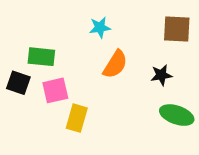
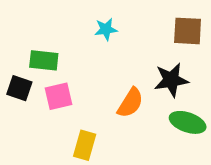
orange semicircle: (115, 64) -> (130, 103), moved
black star: (161, 75) -> (171, 80), size x1.5
yellow rectangle: (77, 118) -> (85, 145), moved

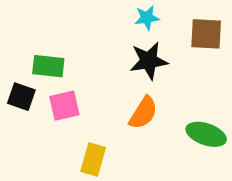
cyan star: (106, 29) -> (147, 18), moved
black star: (171, 80) -> (149, 61), moved

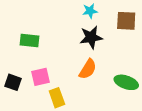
black square: (21, 97) -> (13, 82), moved
pink square: (64, 106) -> (40, 77), moved
yellow rectangle: (93, 159) -> (57, 98), turned -36

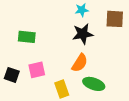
green ellipse: (126, 82) -> (94, 84), moved
yellow rectangle: (57, 98) -> (62, 89), moved

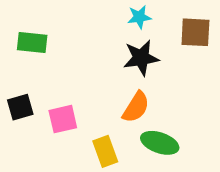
green rectangle: (27, 37) -> (32, 42), moved
black square: (12, 75) -> (20, 107), moved, turned -35

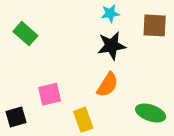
green rectangle: (32, 42) -> (25, 34), turned 35
black square: (20, 107) -> (16, 117), moved
green ellipse: (160, 143) -> (151, 113), moved

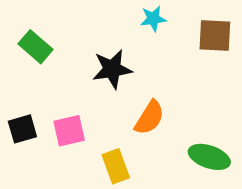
black star: (112, 46) -> (112, 69), moved
black square: (16, 117) -> (22, 129), moved

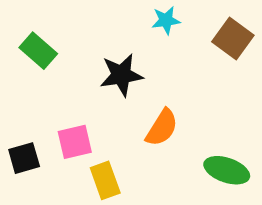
brown square: (215, 35) -> (233, 38), turned 33
black square: (22, 129) -> (24, 158), moved
yellow rectangle: (116, 166) -> (105, 180), moved

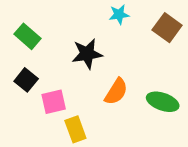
black square: (24, 158) -> (26, 80), moved, turned -35
green ellipse: (227, 170) -> (163, 102), moved

